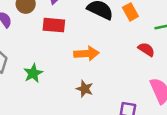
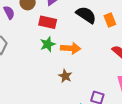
green star: (33, 73) -> (48, 44), moved

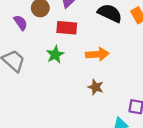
green star: (48, 44) -> (55, 55), moved

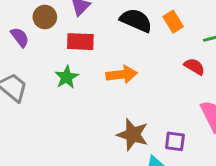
brown star: (96, 87) -> (133, 135), moved, size x1.5

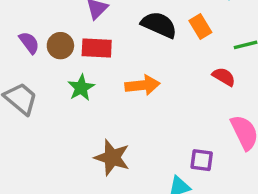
brown circle: (45, 17) -> (60, 46), moved
brown star: (133, 135) -> (112, 158), moved

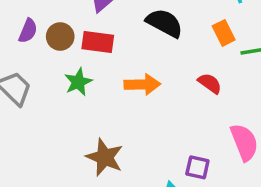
orange rectangle: (200, 26) -> (224, 33), moved
purple semicircle: (29, 43) -> (28, 31), turned 55
red semicircle: (224, 77) -> (210, 83), moved

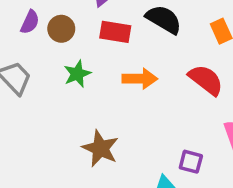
red rectangle: (98, 42) -> (115, 32), moved
red semicircle: (210, 83) -> (206, 80), size x1.5

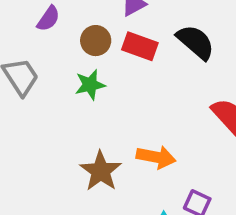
brown circle: (61, 29) -> (96, 41), moved
orange arrow: (140, 79) -> (156, 157), moved

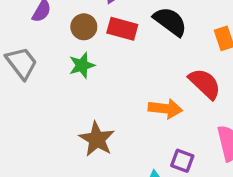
orange arrow: (156, 157) -> (165, 109), moved

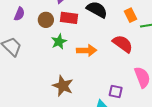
green star: (82, 65) -> (59, 42), moved
orange arrow: (165, 109) -> (87, 50), moved

